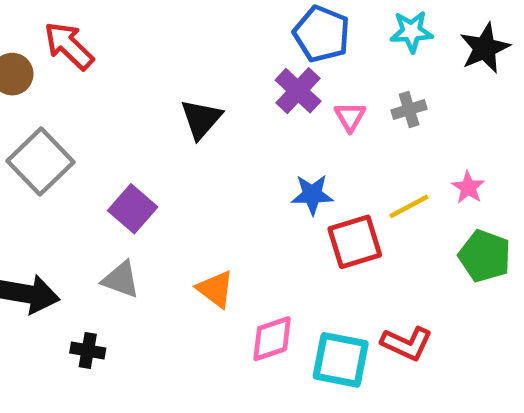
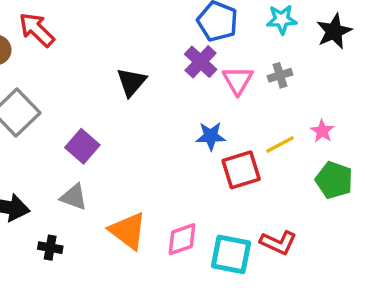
pink triangle: (350, 117) -> (238, 80), size x1.4
orange triangle: (215, 289) -> (128, 231), moved, size x1.4

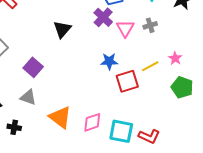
red L-shape: (278, 243) -> (149, 136), moved

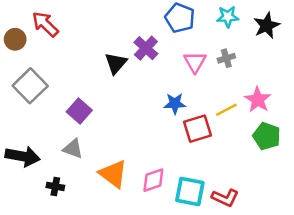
purple cross: (103, 17) -> (146, 48), moved
pink star: (175, 58) -> (258, 100), size x1.5

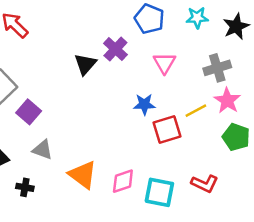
gray cross: (226, 58) -> (217, 68), moved, size x1.5
purple square: (79, 111) -> (29, 112), moved
red L-shape: (225, 198) -> (205, 184), moved

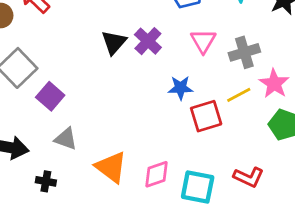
purple cross: (115, 49) -> (148, 41), moved
gray cross: (217, 68) -> (244, 52), moved

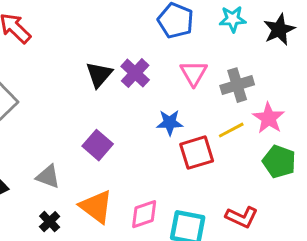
purple square: (50, 96) -> (98, 145), moved
black cross: (46, 181) -> (50, 222), moved, turned 36

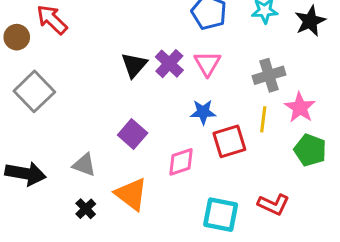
pink triangle: (194, 73) -> (207, 64), moved
yellow line: (231, 130) -> (263, 119), turned -55
pink diamond: (144, 214) -> (181, 162), moved

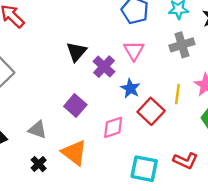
purple cross: (169, 64) -> (104, 67), moved
gray cross: (269, 75) -> (182, 45), moved
blue star: (203, 112) -> (130, 88), turned 30
red square: (229, 141) -> (151, 111), turned -30

